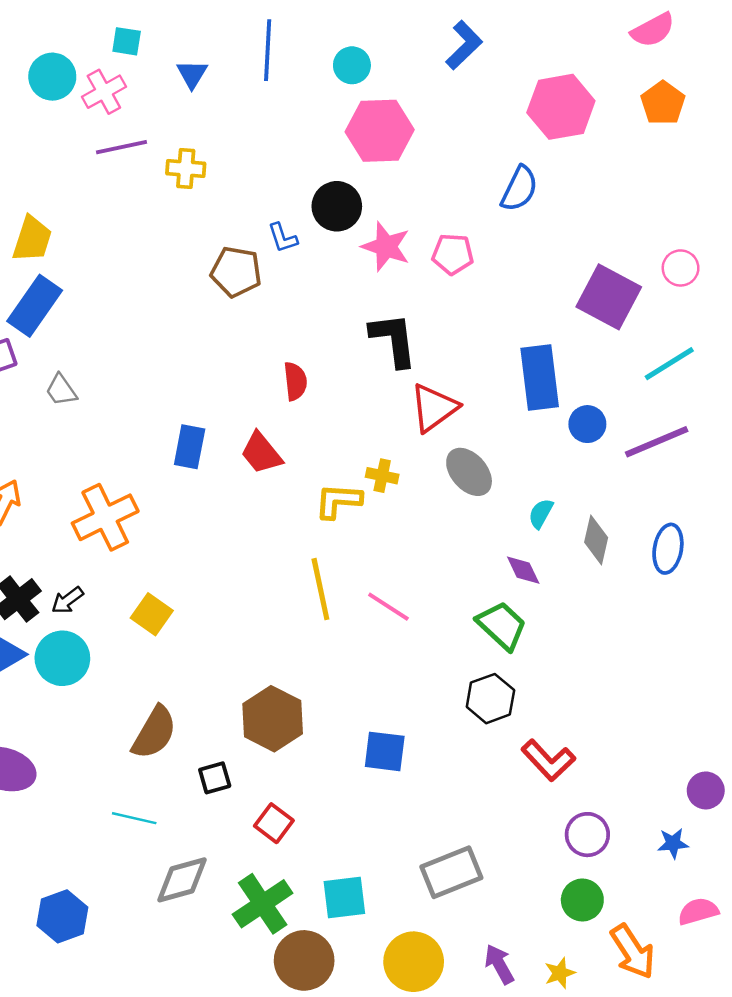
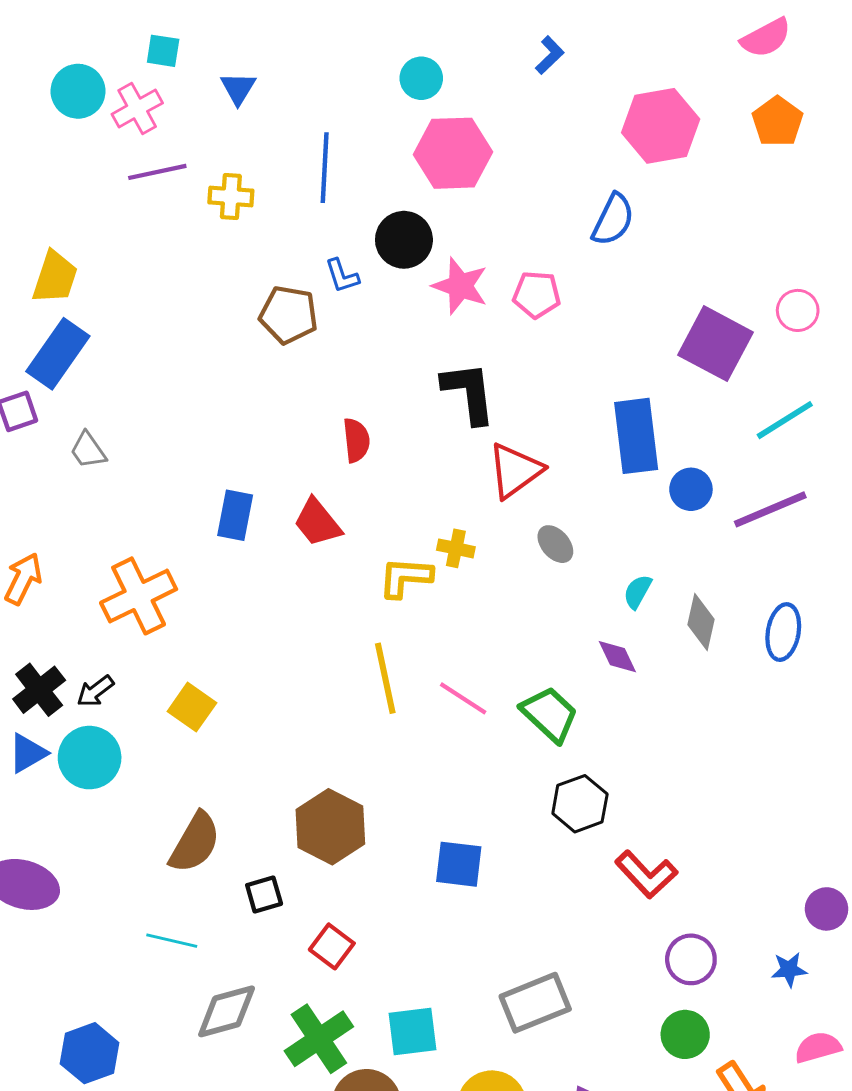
blue L-shape: (464, 45) -> (550, 55), size x0.7
blue line: (268, 50) -> (325, 168), moved
gray ellipse: (469, 472) -> (555, 544), size x0.7
green trapezoid: (502, 626) -> (550, 714), moved

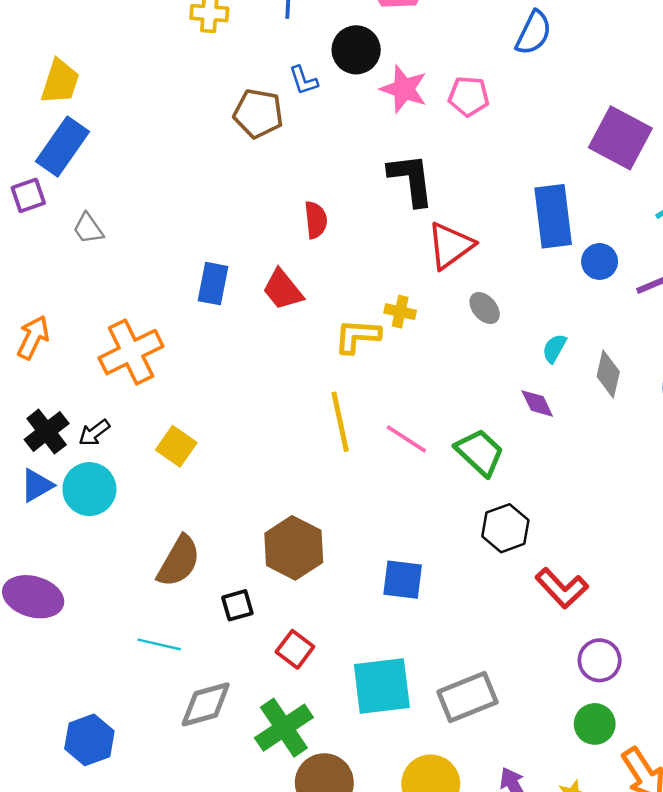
cyan square: (413, 1032) -> (382, 686), moved, size x1.4

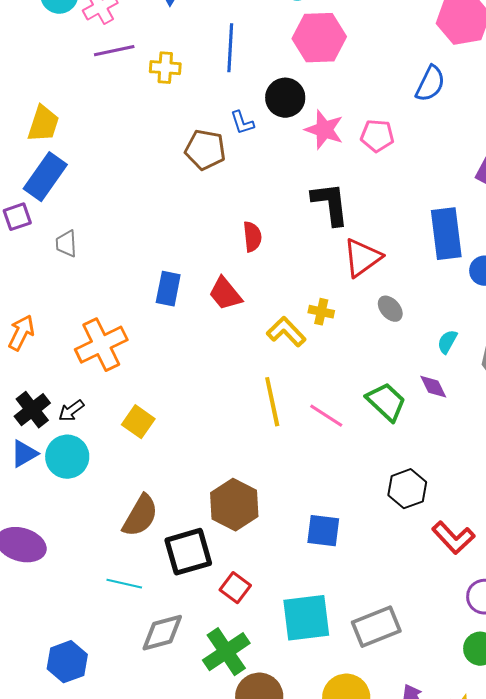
gray trapezoid: (88, 228) -> (66, 244), turned 32
yellow L-shape: (357, 336) -> (286, 332), turned 42
green trapezoid: (480, 452) -> (386, 402), moved
black square: (237, 605) -> (188, 552), size x1.8

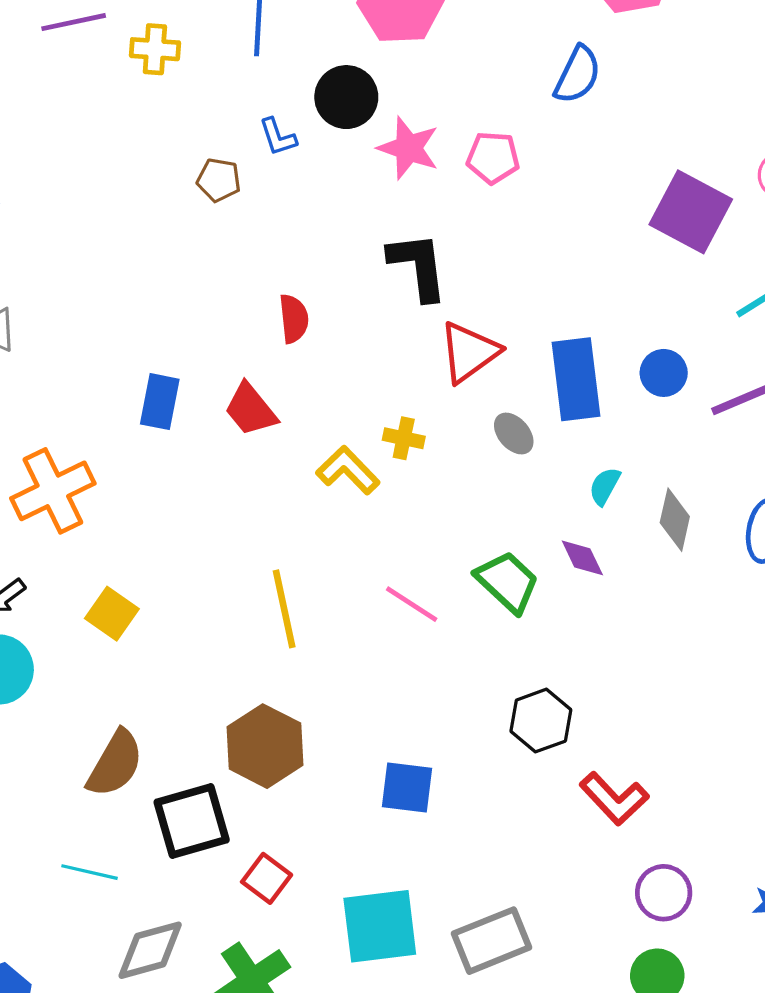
brown pentagon: (205, 150) -> (219, 180), size x0.7
blue rectangle: (446, 234) -> (576, 379), moved
yellow line: (272, 402) -> (284, 609), moved

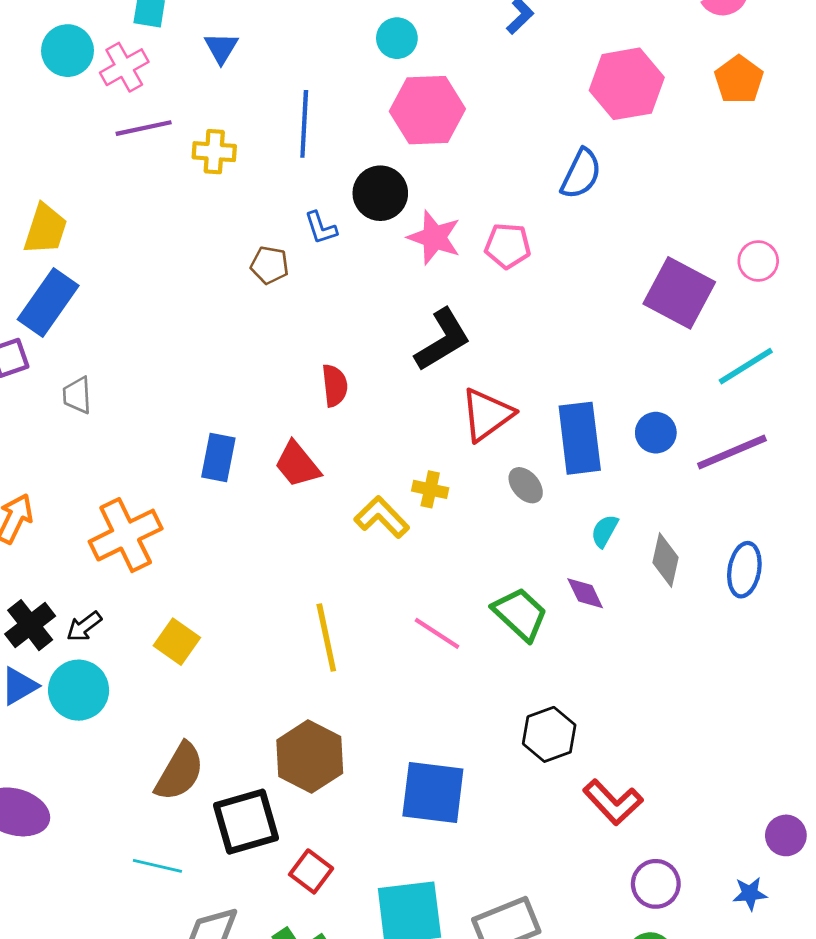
black L-shape: (418, 266) -> (443, 340), turned 66
blue square: (407, 787) -> (433, 793), size x1.4

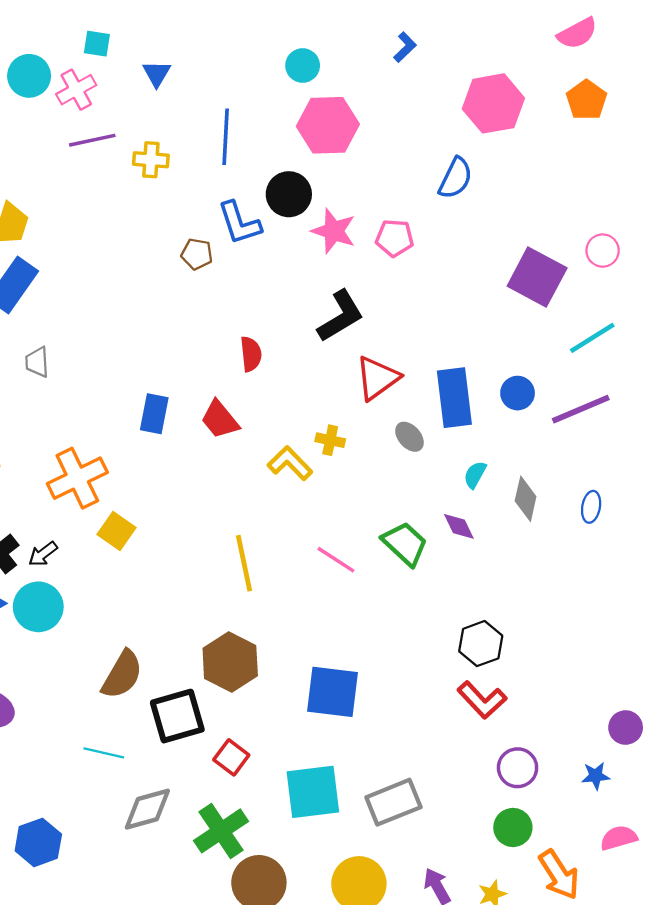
blue L-shape: (321, 228) -> (239, 223), size x1.6
blue ellipse: (744, 570) -> (591, 507), size x0.7
yellow square: (177, 642) -> (116, 531), moved
black hexagon: (549, 734) -> (481, 644), moved

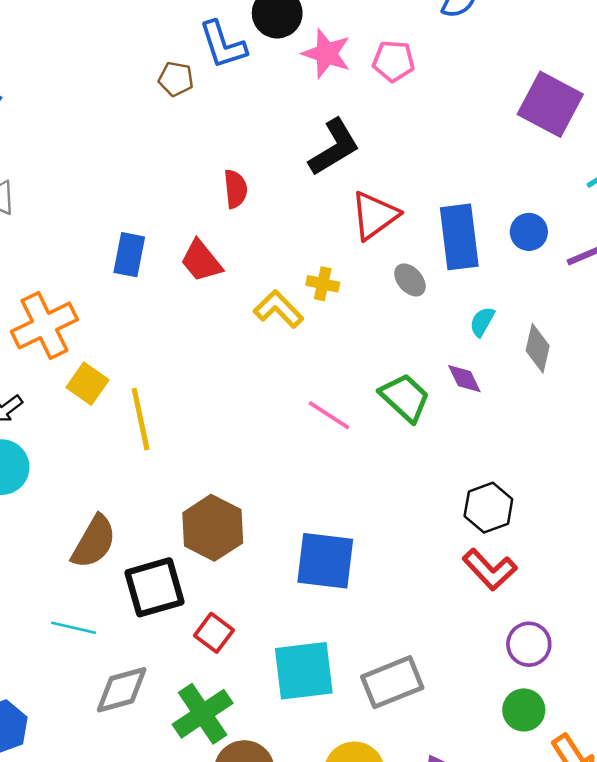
yellow line: (244, 563) -> (141, 419), moved

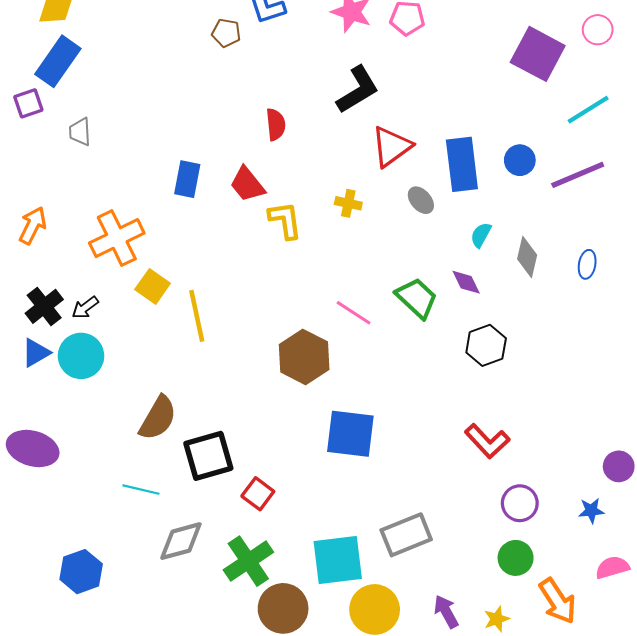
yellow L-shape: (278, 309) -> (285, 220), moved, turned 36
black hexagon: (488, 508) -> (486, 345), moved
brown hexagon: (213, 528) -> (304, 357), moved
cyan square: (304, 671) -> (338, 560), moved

